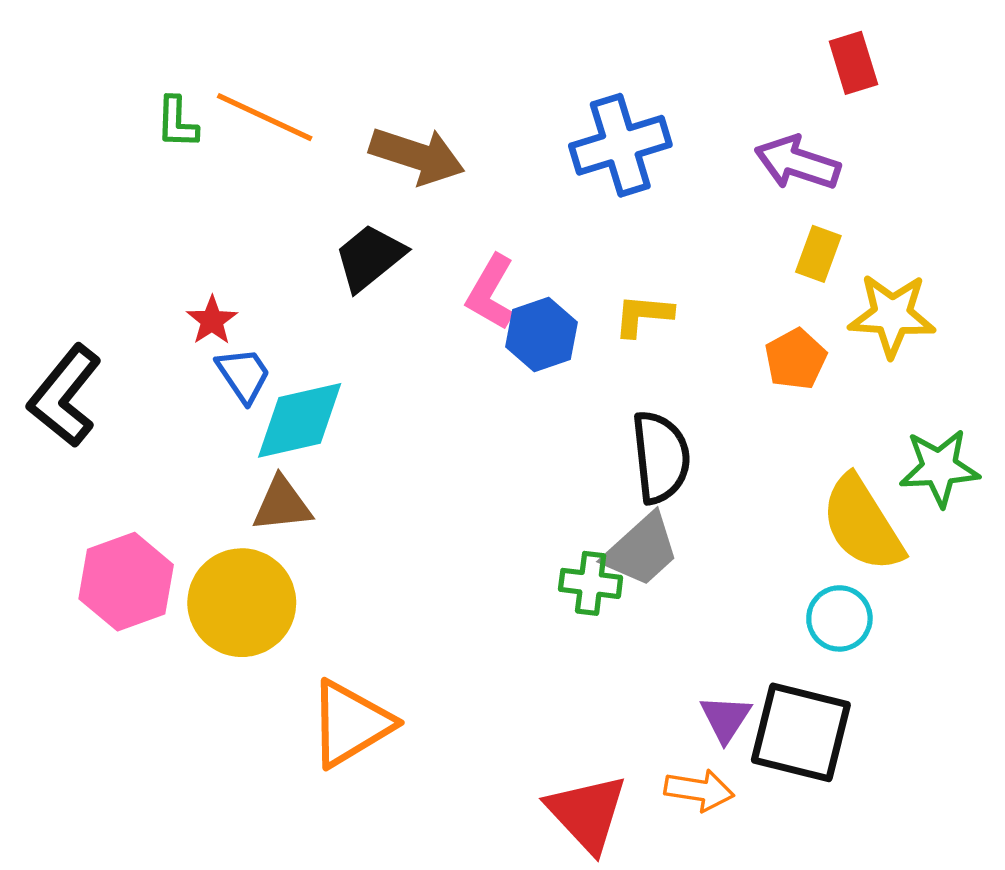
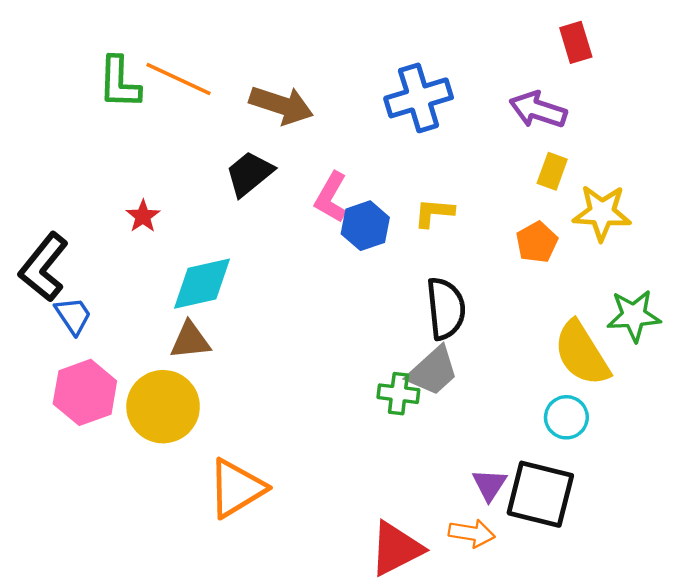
green L-shape: (177, 122) -> (119, 83), size x1.5
blue trapezoid: (244, 375) -> (73, 316), moved
red triangle: (587, 813) -> (396, 549), turned 46

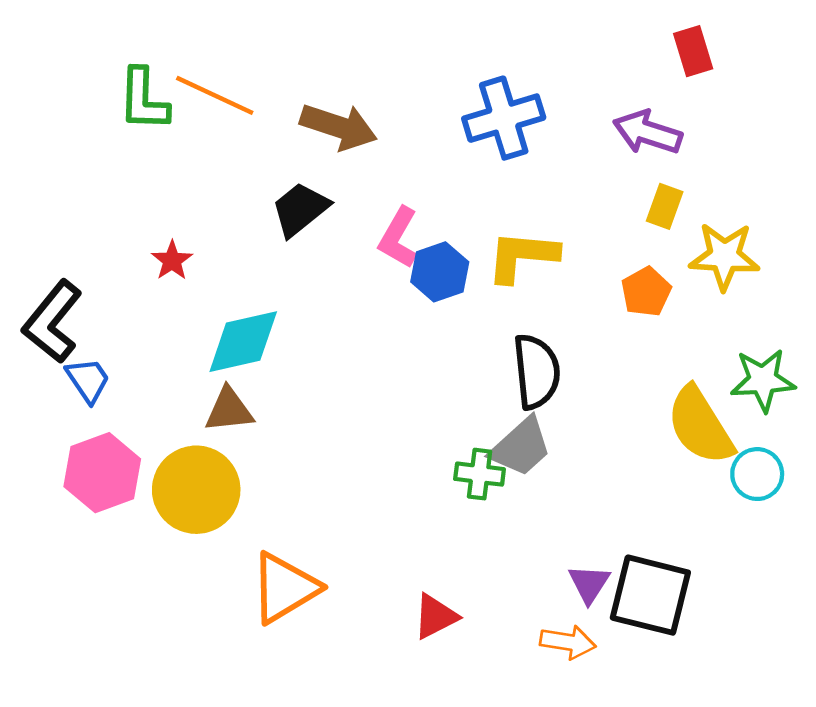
yellow L-shape: (434, 213) -> (522, 256), size x1.5
cyan circle: (566, 417) -> (757, 474), moved
red triangle: (396, 549) -> (435, 616), moved, size x0.7

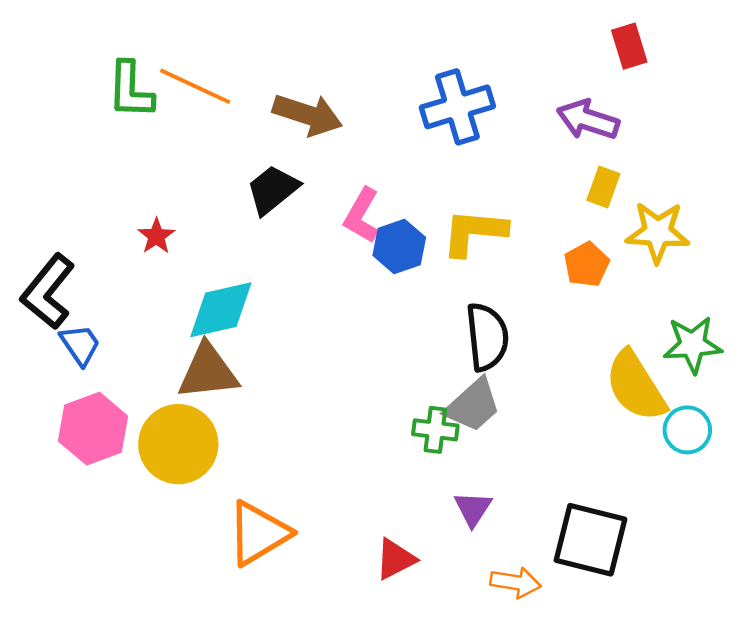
brown triangle: (229, 410) -> (208, 372), size x1.4
purple triangle: (589, 584) -> (473, 509), moved

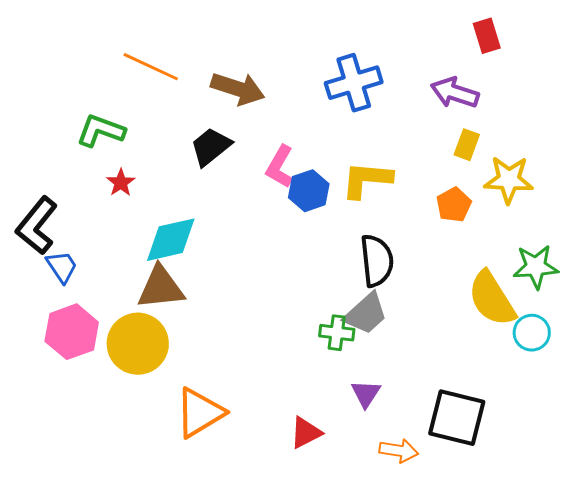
green L-shape: (130, 90) -> (101, 131), moved, turned 108

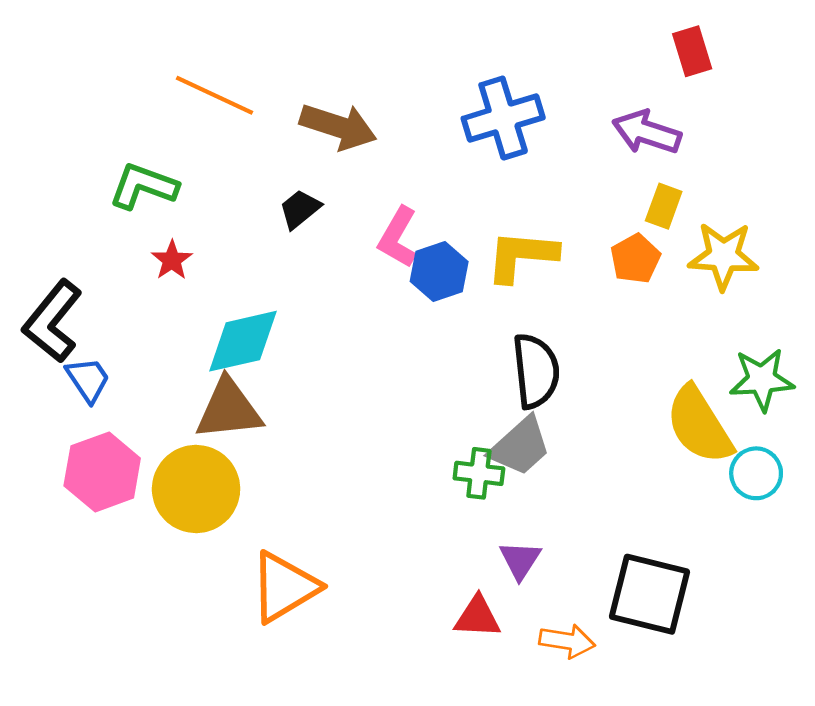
black trapezoid: (211, 147) -> (300, 209), size x0.7
orange pentagon: (454, 205) -> (635, 259), moved
red triangle: (306, 433) -> (477, 617), moved, turned 30

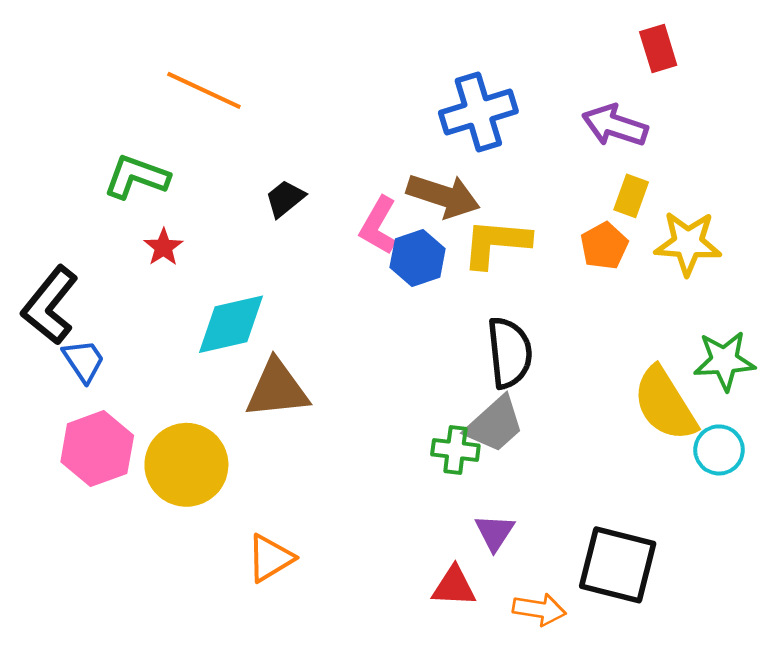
brown arrow: (338, 127) -> (443, 196), moved
brown triangle: (229, 409) -> (277, 389), moved
orange triangle: (284, 587) -> (270, 558), size x0.7

